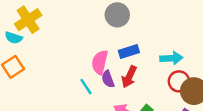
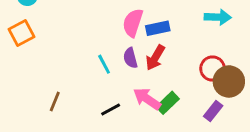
cyan arrow: (171, 58) -> (218, 17), moved
pink semicircle: (100, 62) -> (133, 23), moved

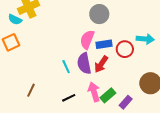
purple semicircle: (130, 58) -> (84, 63), size x1.5
red circle: (213, 69) -> (125, 49), moved
pink arrow: (147, 99) -> (94, 92), turned 36
purple rectangle: (213, 111) -> (126, 102), moved

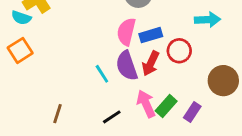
red circle: (125, 49) -> (179, 51), moved

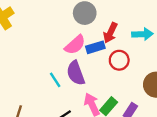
pink semicircle: (126, 32) -> (75, 45), turned -145
red arrow: (151, 63) -> (110, 33), moved

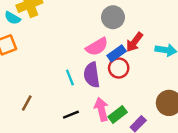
blue rectangle: (95, 47) -> (117, 53), turned -30
red circle: (119, 60) -> (119, 68), moved

